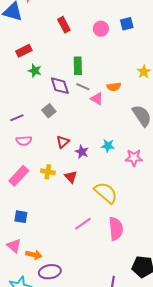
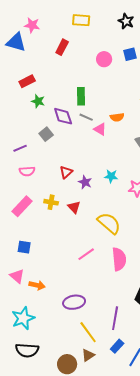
red rectangle: (64, 25) -> (62, 47), moved, turned 56
gray square: (49, 111) -> (46, 134), moved
purple ellipse: (50, 272) -> (74, 302), moved

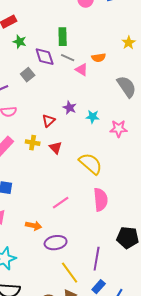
red triangle: (66, 172) -> (49, 121), moved
purple star: (85, 182) -> (70, 108), moved
pink line: (86, 254) -> (61, 203), moved
orange arrow: (37, 285) -> (34, 226), moved

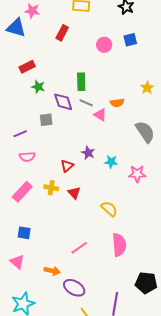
gray square: (28, 75) -> (46, 120), turned 32
yellow semicircle: (91, 164) -> (109, 209), size x0.7
purple ellipse: (56, 243) -> (74, 288), turned 40

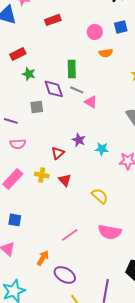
red rectangle: (62, 33) -> (53, 20), turned 42
orange semicircle: (117, 103) -> (106, 53), moved
purple line: (20, 134) -> (11, 121), turned 40
pink semicircle: (119, 245) -> (110, 232), turned 105
orange arrow: (52, 271) -> (43, 258), turned -70

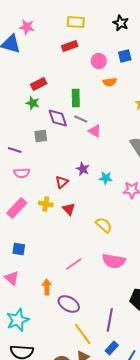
red rectangle: (53, 20) -> (70, 46), moved
red rectangle: (18, 54) -> (39, 84), moved
orange arrow: (43, 258) -> (47, 287), turned -35

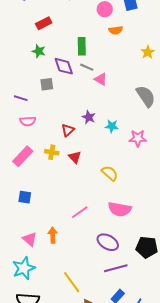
red rectangle: (39, 84) -> (44, 23), moved
pink triangle: (12, 278) -> (30, 239), moved
purple ellipse: (69, 304) -> (108, 242), moved
purple line: (110, 320) -> (116, 268), turned 65
yellow line: (83, 334) -> (72, 282), moved

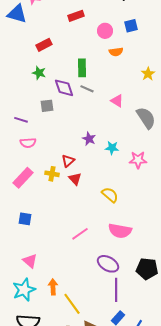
pink triangle: (101, 79) -> (117, 101), moved
red triangle: (68, 130) -> (68, 161), moved
orange arrow: (53, 235) -> (53, 287), moved
purple line: (116, 268) -> (116, 290), turned -75

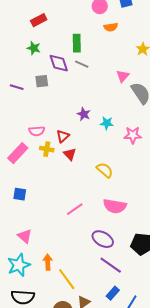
pink triangle: (117, 101) -> (123, 76), moved, turned 40
purple line: (21, 120) -> (17, 87), moved
pink semicircle: (28, 143) -> (37, 131), moved
purple line: (116, 290) -> (111, 265), turned -55

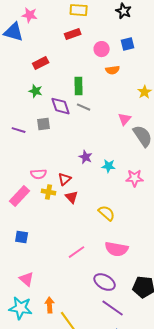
cyan star: (19, 265) -> (21, 308), turned 30

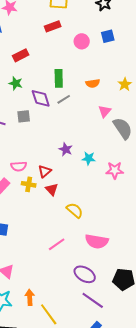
orange semicircle: (113, 70) -> (93, 83), moved
gray line: (84, 107) -> (64, 99), turned -56
yellow semicircle: (107, 213) -> (75, 210), moved

